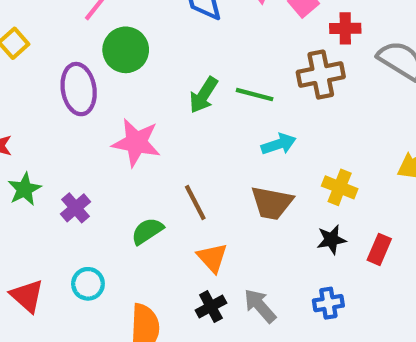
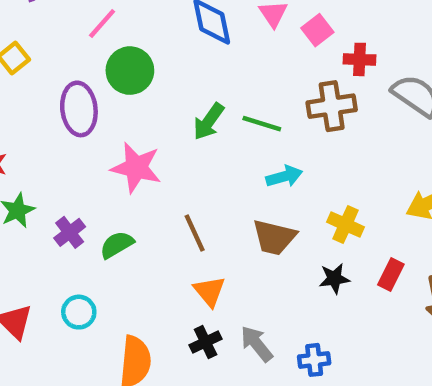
green semicircle: (147, 231) -> (117, 245), moved
red rectangle: (379, 249) -> (391, 274), moved
blue cross: (328, 303) -> (314, 360), moved

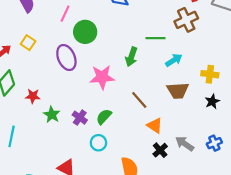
green arrow: (209, 121) -> (131, 57), moved
cyan circle: (79, 312) -> (98, 143), moved

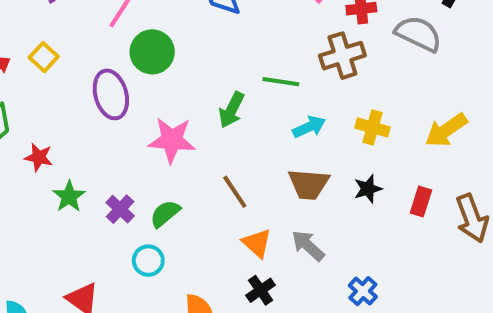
yellow cross: (210, 74) -> (372, 127), moved
black star: (212, 101) -> (368, 189), moved
blue cross: (214, 143) -> (363, 291), turned -32
gray arrow: (185, 144) -> (308, 246), moved

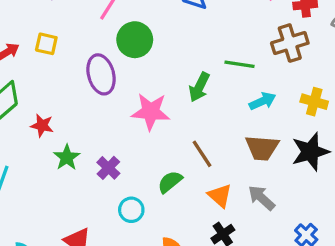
yellow square: (44, 57) -> (46, 44), turned -30
black star: (368, 189) -> (310, 152), size x1.6
green semicircle: (165, 214) -> (170, 182), moved

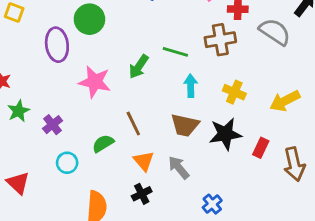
cyan arrow: (263, 101) -> (191, 86), turned -75

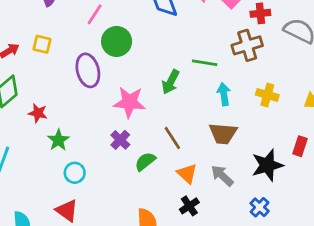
purple cross: (53, 125) -> (120, 140), moved
black star: (225, 134) -> (267, 165), moved
cyan circle: (67, 163) -> (75, 173), moved

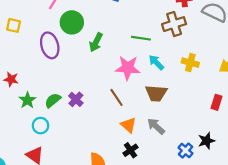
green arrow: (171, 82) -> (96, 42), moved
cyan arrow: (224, 94) -> (156, 62), turned -35
pink star: (129, 102) -> (128, 68), moved
green semicircle: (145, 161) -> (53, 100), moved
black star: (267, 165) -> (206, 141), moved, size x0.7

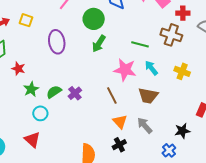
green circle: (72, 22) -> (94, 19), moved
brown cross: (174, 24) -> (171, 35), turned 30
black star: (206, 141) -> (182, 131), moved

